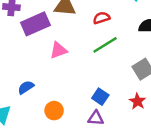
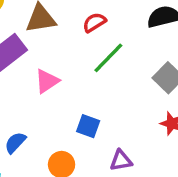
blue square: (100, 97) -> (88, 126), moved

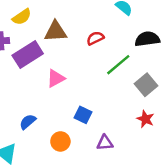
green line: (108, 58) -> (118, 65), moved

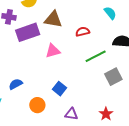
pink triangle: (56, 78) -> (53, 51), moved
red star: (145, 119) -> (106, 114), moved

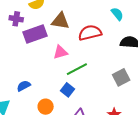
red semicircle: (83, 32) -> (90, 33), size x1.6
green line: (96, 56) -> (77, 69), moved

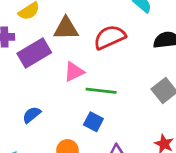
green line: (77, 69) -> (101, 91), turned 45
blue semicircle: (24, 86) -> (32, 115), moved

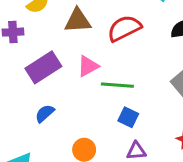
purple rectangle: (34, 53) -> (43, 67), moved
blue square: (93, 122) -> (128, 117), moved

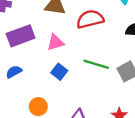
green line: (117, 85) -> (96, 64), moved
blue square: (128, 117) -> (59, 72), moved

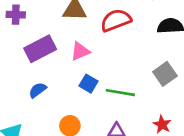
green line: (96, 64) -> (120, 93), moved

